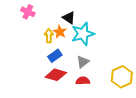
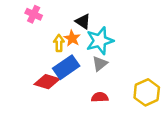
blue rectangle: (55, 56) -> (66, 67), size x1.5
gray triangle: (83, 62) -> (100, 64), moved
red diamond: (56, 75) -> (47, 82), moved

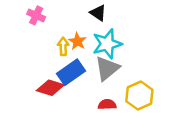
black triangle: (83, 21) -> (98, 13), moved
gray triangle: (100, 64) -> (107, 68), size x1.5
yellow hexagon: (147, 92) -> (139, 95), moved

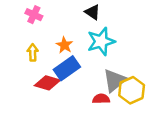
orange star: (77, 41) -> (64, 45), moved
yellow arrow: (63, 46) -> (33, 52), moved
gray triangle: (107, 68) -> (115, 80), moved

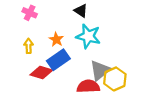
cyan star: (101, 41) -> (88, 36), turned 30
red semicircle: (101, 99) -> (88, 86), size x1.5

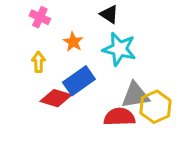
orange star: (56, 39) -> (73, 42), moved
gray triangle: (100, 70) -> (135, 95), turned 30

